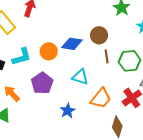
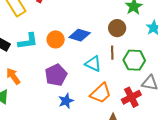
brown circle: (99, 35) -> (117, 28), moved
cyan triangle: (80, 77) -> (93, 64), moved
purple pentagon: (42, 83) -> (56, 75), moved

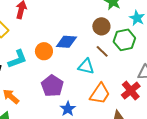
brown line: (112, 53) -> (102, 51), turned -32
green hexagon: (134, 60) -> (124, 40), moved

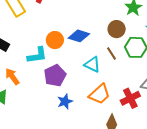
cyan L-shape: (17, 59) -> (37, 55), moved

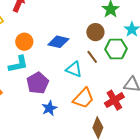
orange circle: (55, 40) -> (24, 42), moved

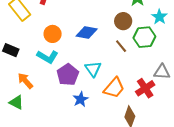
cyan L-shape: (18, 64) -> (47, 57), turned 45
cyan triangle: (74, 69) -> (93, 69), moved, turned 36

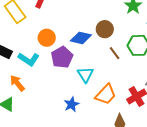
brown circle: (123, 21) -> (105, 29), moved
cyan L-shape: (47, 57) -> (29, 59), moved
purple pentagon: (68, 75) -> (62, 57), moved

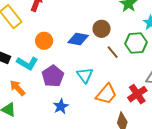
purple pentagon: (62, 57) -> (53, 76), moved
blue star: (72, 104) -> (61, 106), moved

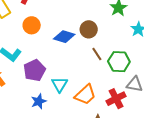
orange circle: (44, 41) -> (32, 25), moved
green hexagon: (136, 43) -> (119, 62), moved
cyan triangle: (85, 75) -> (60, 84), moved

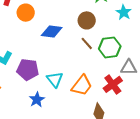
orange circle: (32, 25) -> (26, 13), moved
brown circle: (89, 29) -> (87, 20), moved
purple pentagon: (34, 70) -> (28, 70), turned -30

